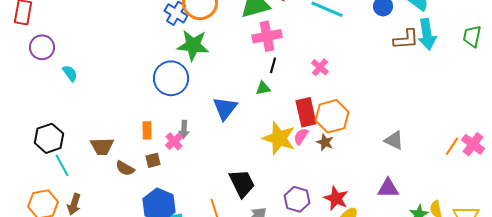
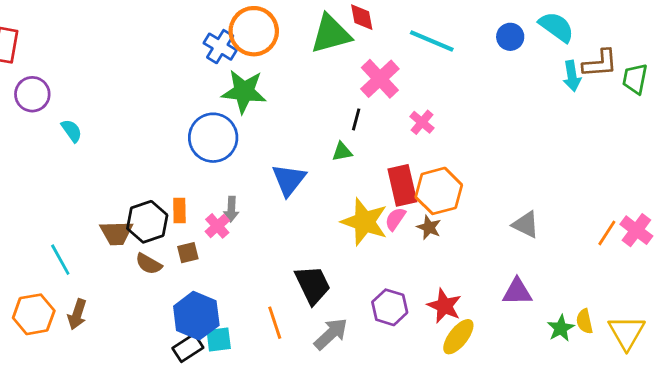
cyan arrow: (427, 34) -> (572, 76), size x0.7
pink cross: (267, 36) -> (380, 79), moved, turned -32
brown L-shape: (406, 39) -> (600, 63), moved
black hexagon: (49, 138) -> (147, 222), moved

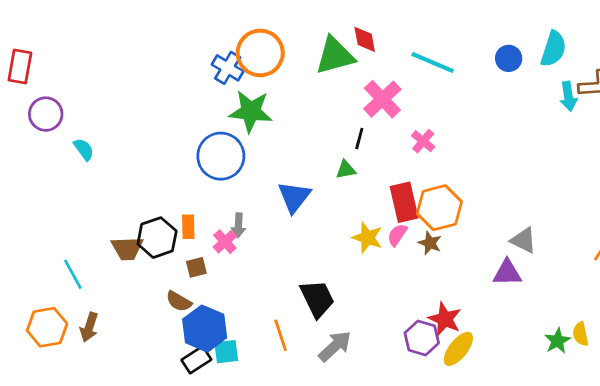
cyan semicircle: (556, 27) -> (553, 49), turned 72
yellow star: (364, 222) -> (367, 238), size x0.7
brown semicircle: (149, 264) -> (179, 301), moved
purple triangle: (517, 292) -> (507, 273), moved
purple hexagon: (390, 307) -> (422, 338), moved

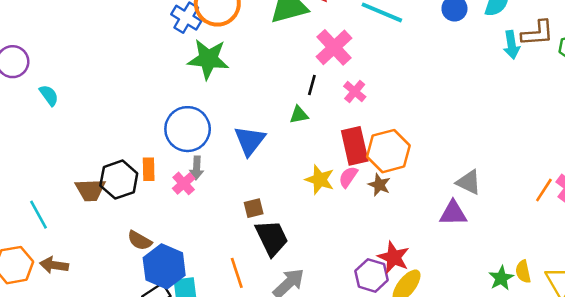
pink cross: (423, 141) -> (355, 91), moved
blue circle: (221, 156) -> (188, 129), moved
brown square: (196, 267) -> (254, 208), moved
brown arrow: (89, 327) -> (54, 265), turned 80

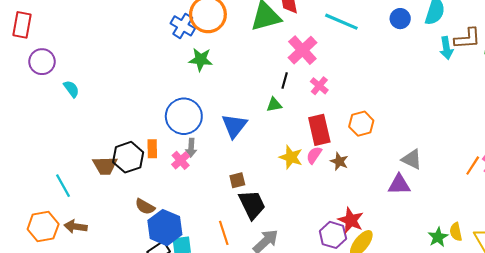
green star: (208, 59) -> (201, 60), size x0.7
orange hexagon: (388, 151) -> (361, 124), moved, size x0.7

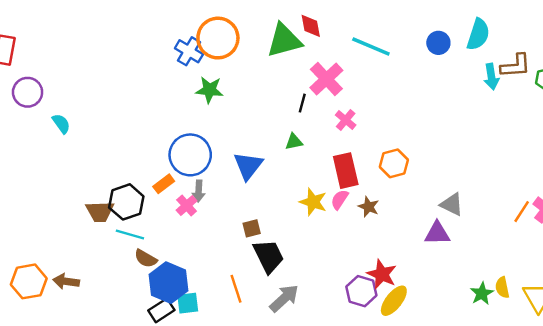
black line: (285, 81) -> (302, 103), moved
orange rectangle: (152, 149) -> (164, 184), moved, turned 54
cyan line: (63, 186) -> (130, 234), moved, turned -45

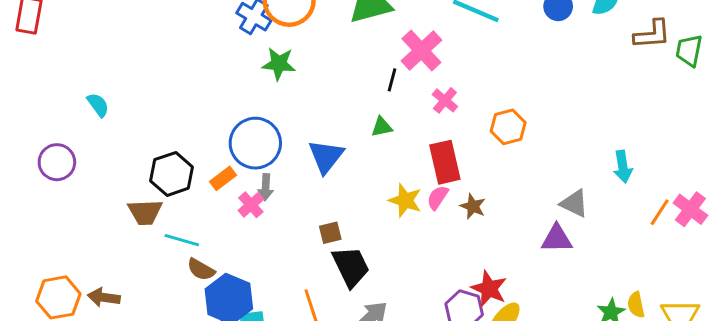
cyan arrow: (491, 77) -> (623, 167), moved
purple circle: (28, 92) -> (57, 162), moved
orange hexagon: (394, 163) -> (508, 127), moved
black hexagon: (126, 202) -> (172, 174), moved

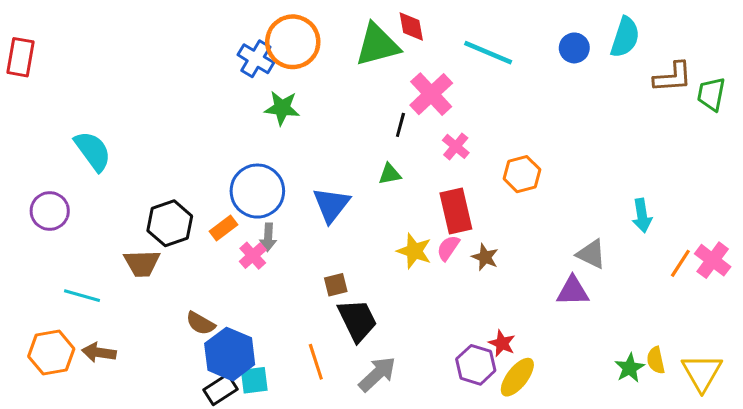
cyan semicircle: (98, 105) -> (93, 151), size x1.6
cyan line: (182, 240) -> (82, 296), moved
red star: (489, 289) -> (502, 343), size x0.7

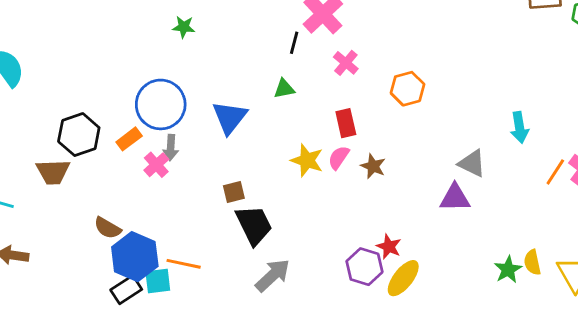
green star: (282, 108) -> (184, 27), size x0.7
red rectangle: (456, 211) -> (346, 123), size x0.7
orange line: (316, 362) -> (184, 264), moved, turned -60

